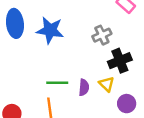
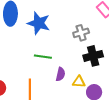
green line: (57, 83) -> (43, 57), moved
yellow triangle: (107, 84) -> (79, 82), moved, turned -48

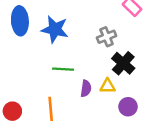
black cross: (93, 56) -> (123, 63), turned -30
yellow triangle: (79, 82) -> (108, 86), moved

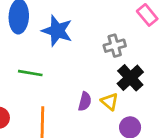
green line: (63, 69) -> (30, 73), moved
yellow triangle: (108, 86) -> (110, 102), turned 35

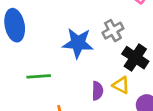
blue star: (57, 31) -> (78, 43), moved

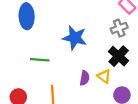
gray cross: (113, 31) -> (119, 28), moved

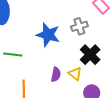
gray cross: (119, 28) -> (79, 26), moved

